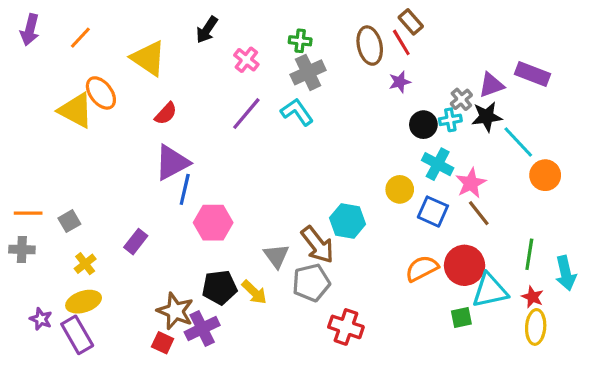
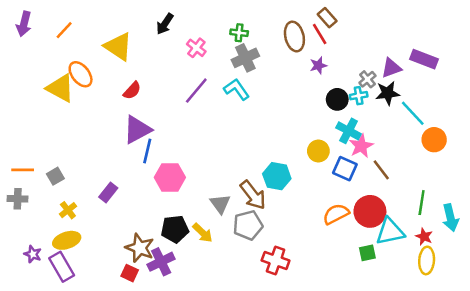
pink star: (471, 183) -> (361, 146), moved

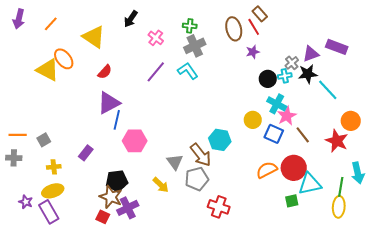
orange circle: (434, 140) -> (351, 121), moved
green line: (422, 203) -> (341, 187), moved
yellow cross: (68, 210) -> (54, 167), turned 32
black pentagon: (175, 229) -> (117, 181), moved
red star: (424, 237) -> (337, 141), moved, size x1.6

